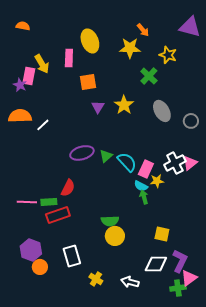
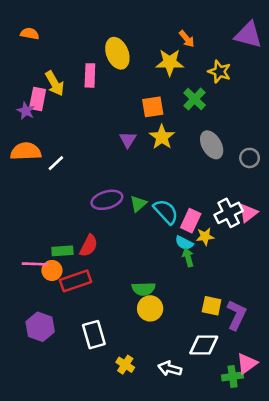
orange square: (88, 82) -> (153, 107), moved
green rectangle: (49, 202) -> (62, 251), moved
purple L-shape: (180, 261) -> (236, 315), moved
orange circle: (40, 267) -> (52, 270), moved

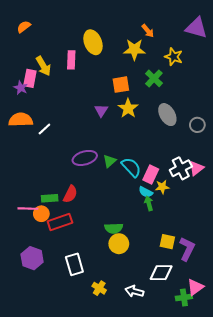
orange semicircle: (30, 34) -> (24, 27), turned -48

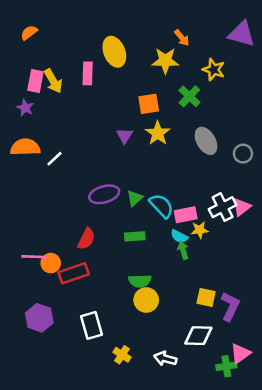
pink rectangle: (30, 78) -> (35, 81), moved
pink rectangle: (151, 174) -> (186, 215), turned 54
green rectangle: (50, 198) -> (135, 236), moved

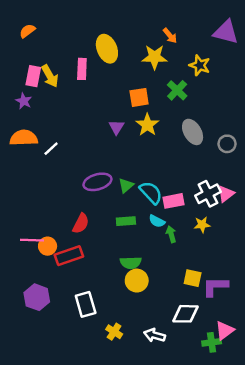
yellow star: (200, 230) -> (202, 225), moved
cyan semicircle: (179, 236) -> (157, 221), moved
purple L-shape: (230, 306) -> (215, 286), turned -116

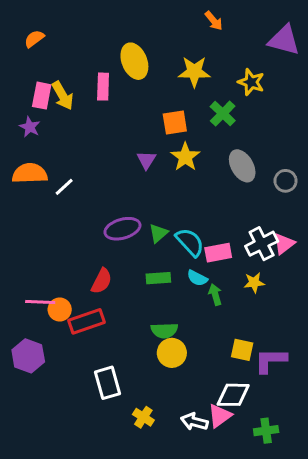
orange arrow: (170, 36) -> (214, 21), moved
purple hexagon: (37, 297) -> (28, 356), moved
pink triangle: (225, 330) -> (220, 416), moved

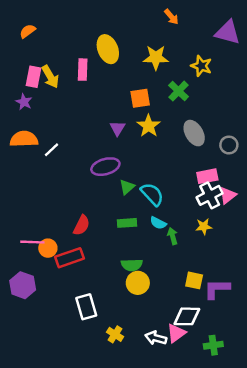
purple ellipse: (122, 229) -> (105, 167), moved
pink rectangle: (218, 253) -> (207, 176), moved

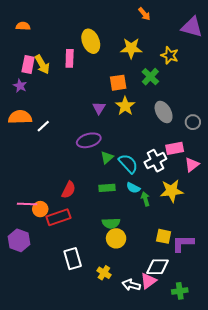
orange semicircle: (28, 31) -> (23, 26), turned 40
white cross: (210, 195) -> (155, 161), moved
yellow star: (204, 227) -> (172, 191), size x1.6
yellow cross: (115, 334) -> (104, 273), moved

